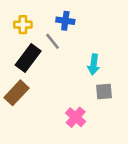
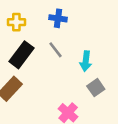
gray line: (52, 41) -> (55, 50), moved
gray square: (104, 92) -> (96, 88), turned -30

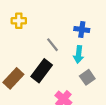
blue cross: (58, 18) -> (82, 29), moved
black rectangle: (22, 55) -> (42, 71), moved

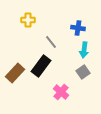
yellow cross: (19, 21) -> (28, 20), moved
cyan arrow: (79, 54) -> (84, 50), moved

